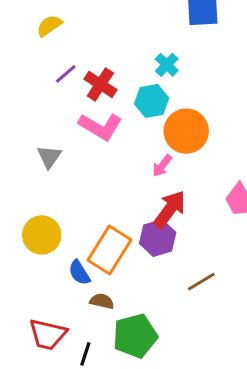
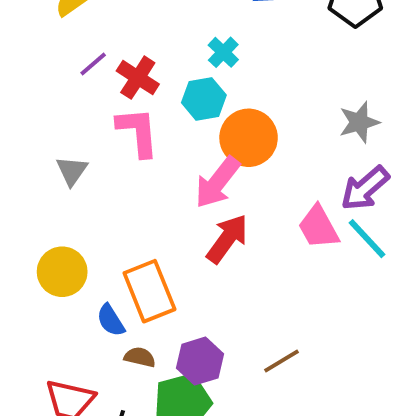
pink L-shape: (100, 127) -> (138, 132), turned -126
pink arrow: (162, 166) -> (217, 182), size x1.8
purple hexagon: (158, 238) -> (200, 361), moved
orange rectangle: (109, 250) -> (149, 291), turned -54
brown line: (201, 282) -> (282, 361), moved

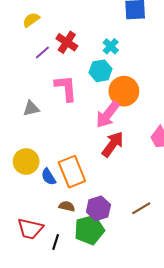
red cross: (138, 78) -> (67, 42), moved
gray triangle: (72, 171) -> (31, 108), turned 42
blue semicircle: (111, 320) -> (48, 177), moved

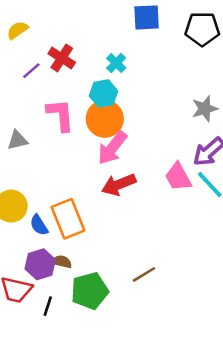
orange circle: (124, 91) -> (105, 119), moved
red arrow: (113, 144) -> (119, 185), turned -148
purple hexagon: (98, 208) -> (40, 264), moved
brown line: (141, 208) -> (144, 274), moved

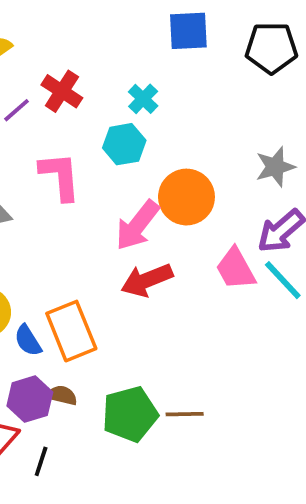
orange circle: (105, 119) -> (186, 197), moved
brown line: (144, 274) -> (185, 414), turned 30
green pentagon: (90, 291) -> (130, 414), moved

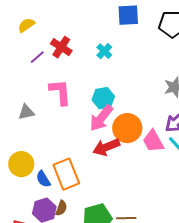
cyan hexagon: (124, 144) -> (103, 98), moved
orange circle: (186, 197) -> (127, 128), moved
brown semicircle: (62, 395) -> (61, 208), turned 98

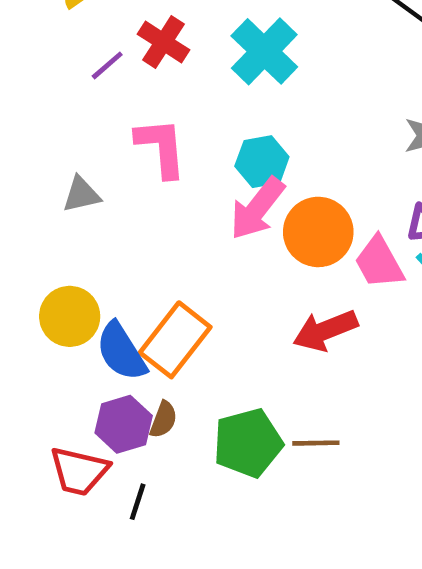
cyan cross: (104, 51) -> (264, 51), size x1.8
red arrow: (106, 147) -> (325, 330), moved
orange rectangle: (66, 174) -> (175, 340), turned 60
blue semicircle: (43, 179) -> (121, 352), size x1.5

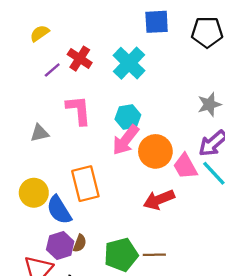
orange rectangle: (175, 340) -> (85, 184), moved, turned -52

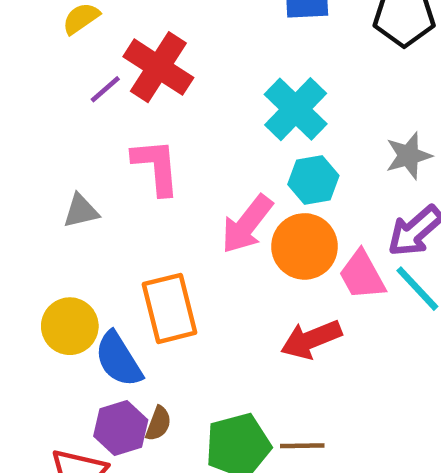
red cross: (80, 59) -> (158, 67), size x1.4
cyan cross: (129, 63) -> (296, 109), moved
cyan hexagon: (128, 117) -> (313, 180), moved

